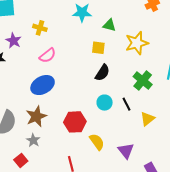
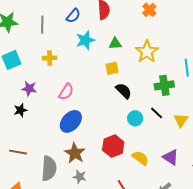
yellow cross: (40, 28) -> (50, 58), moved
black semicircle: (102, 73) -> (124, 91), turned -60
green cross: (143, 81) -> (164, 85), turned -30

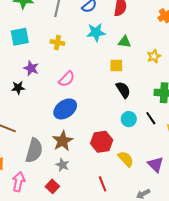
yellow star: (147, 52) -> (154, 56), size x0.6

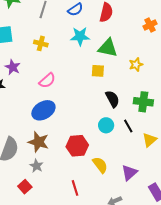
green triangle: (125, 42) -> (108, 48), size x1.5
black semicircle: (123, 90) -> (112, 99), moved
brown star: (63, 141) -> (38, 142), turned -30
purple triangle: (156, 164) -> (129, 173), turned 30

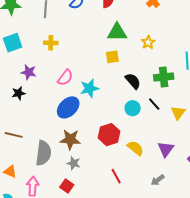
cyan star: (80, 36) -> (89, 88), moved

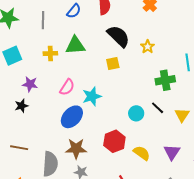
green triangle: (117, 32) -> (75, 45), moved
black semicircle: (133, 81) -> (118, 36), moved, size x1.4

